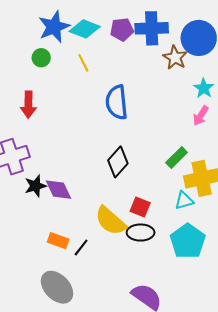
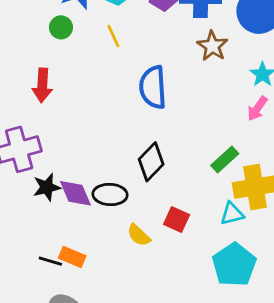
brown star: (175, 58) -> (212, 46), moved
yellow semicircle: (111, 221) -> (139, 235), size x0.6
black ellipse: (141, 233) -> (110, 194), moved
black line: (81, 247) -> (50, 261), moved, turned 66

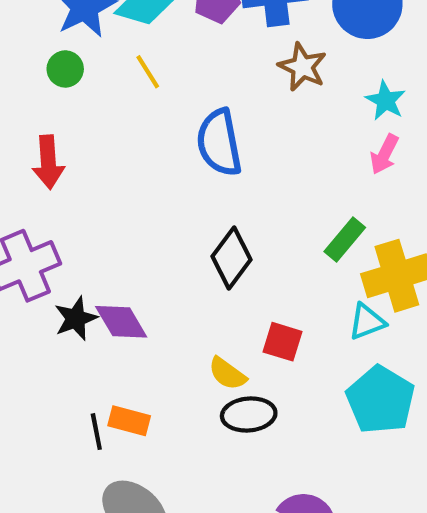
black ellipse: (110, 194) -> (249, 415), moved
black line: (50, 261) -> (96, 432), turned 70

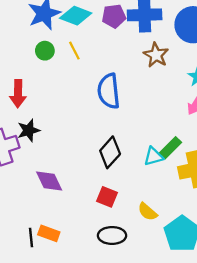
green circle: (65, 69) -> (45, 51), moved
black star: (76, 318) -> (29, 130), moved
cyan triangle: (367, 322) -> (153, 156), moved
red square: (283, 342) -> (107, 197), moved
yellow semicircle: (227, 374) -> (147, 212), moved

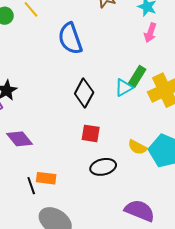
purple diamond: (49, 181) -> (20, 139), moved
yellow semicircle: (147, 212) -> (137, 147), moved

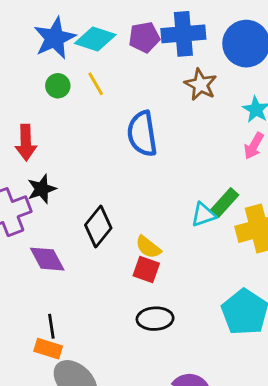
black diamond: (84, 93) -> (98, 227), moved
yellow semicircle: (137, 147) -> (148, 247), moved
orange rectangle: (46, 178) -> (48, 349), moved

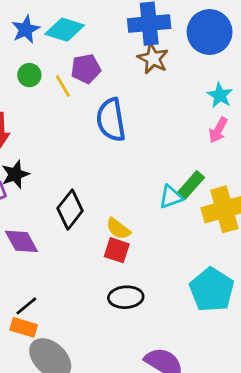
purple pentagon: (144, 37) -> (86, 69), moved
blue star: (55, 38) -> (26, 29), size x0.7
yellow line: (96, 84) -> (63, 86), moved
brown star: (201, 85) -> (153, 58), moved
black line: (51, 326) -> (26, 306), turned 60

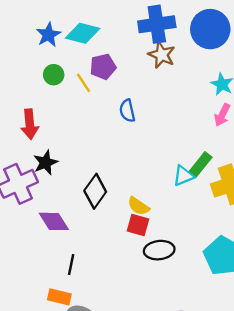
blue semicircle: (111, 120) -> (127, 111), size x0.6
black ellipse: (126, 297) -> (159, 250), moved
black line: (26, 306) -> (71, 264), moved, turned -36

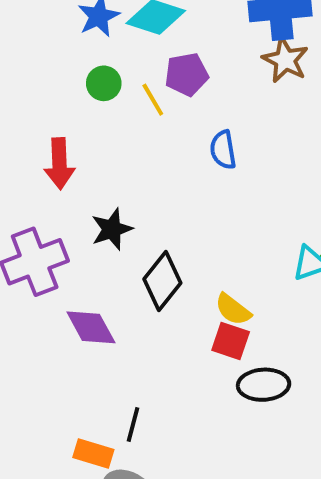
black star: (45, 163) -> (112, 229), moved
black line: (71, 264) -> (133, 424), moved

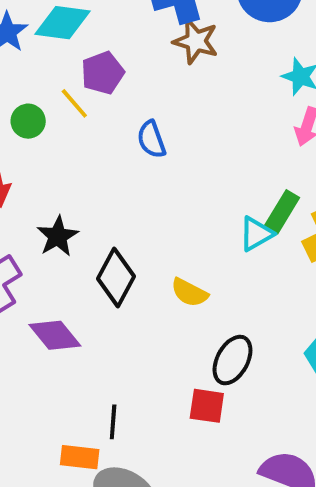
green circle: (104, 83) -> (28, 121), moved
red square: (231, 341) -> (207, 406), moved
black ellipse: (264, 385) -> (233, 360), turned -48

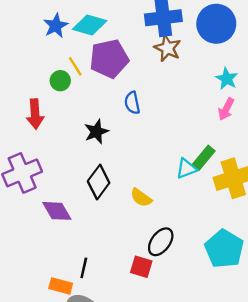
purple pentagon: (103, 73) -> (109, 59), size x1.5
yellow line: (74, 103) -> (75, 66), moved
black star: (58, 236) -> (96, 132), moved

